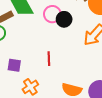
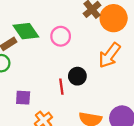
black circle: (64, 19) -> (77, 76), moved

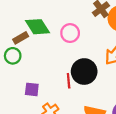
black circle: (77, 76) -> (84, 72), size x1.5

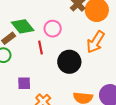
red line: (69, 81) -> (40, 47), moved

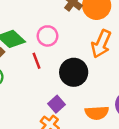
purple square: (24, 83) -> (56, 104), moved, turned -32

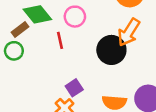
black circle: (74, 72) -> (111, 50), moved

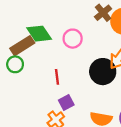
brown rectangle: (20, 30) -> (22, 46), size x1.5
red line: (60, 40) -> (57, 77), moved

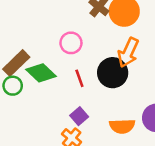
green diamond: (39, 34) -> (41, 73), moved
red line: (57, 77) -> (79, 78), moved

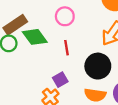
black circle: (113, 73) -> (98, 66), moved

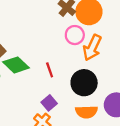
pink circle: (65, 16) -> (75, 35), moved

